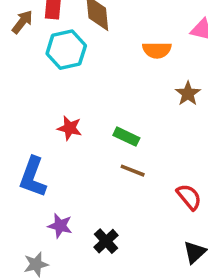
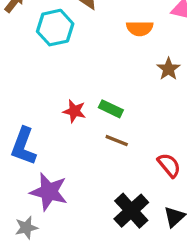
red star: (70, 128) -> (74, 111), moved
purple star: (60, 226) -> (49, 192), size x1.6
black cross: (106, 241) -> (131, 211), moved, size x1.5

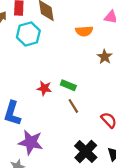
brown line: (117, 141) -> (73, 106), turned 40

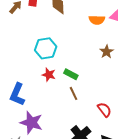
orange semicircle: (84, 31) -> (97, 20), moved
cyan hexagon: (28, 34) -> (46, 48), moved

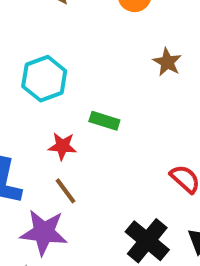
red star: (49, 75) -> (62, 146), moved
brown line: (74, 93) -> (66, 191), moved

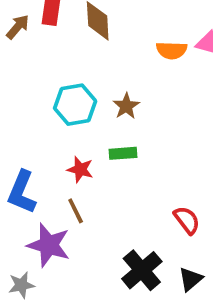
brown star: (167, 62) -> (126, 106), moved
green rectangle: (104, 121) -> (123, 153), turned -32

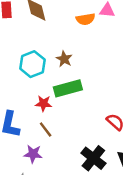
green rectangle: (123, 153) -> (68, 88), size x1.6
purple star: (49, 245) -> (33, 154), size x0.7

